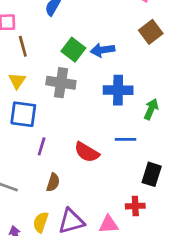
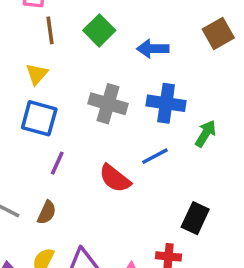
green square: (73, 50) -> (99, 30), moved
gray cross: (61, 83) -> (108, 104), moved
blue line: (125, 139) -> (155, 156), moved, turned -36
brown semicircle: (53, 182) -> (47, 213), moved

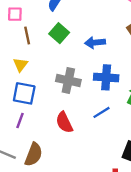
purple line: (57, 163) -> (20, 120), moved
red semicircle: (115, 178) -> (64, 122), moved, turned 30
brown semicircle: (47, 213) -> (34, 154), size x1.5

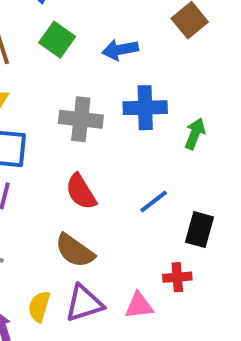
blue line: (101, 112) -> (154, 201), moved
brown semicircle: (34, 154) -> (75, 251), moved, turned 110

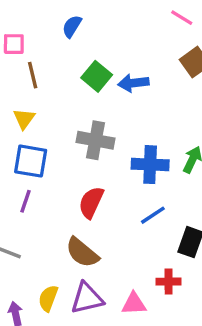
green square: (57, 40) -> (97, 76), moved
blue cross: (145, 108) -> (150, 165), moved
red semicircle: (81, 192) -> (91, 202), turned 52

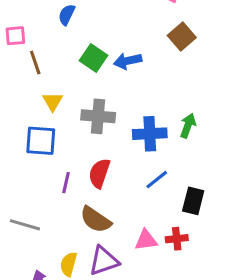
yellow triangle: (24, 119) -> (53, 102), moved
purple line: (25, 201) -> (66, 183), moved
pink triangle: (134, 304) -> (146, 240), moved

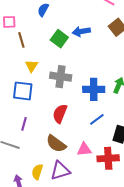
blue arrow: (128, 61) -> (81, 31), moved
purple line: (66, 183) -> (24, 124), moved
red cross: (177, 239) -> (108, 158), size x1.5
pink triangle: (146, 240) -> (84, 149), moved

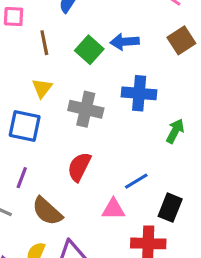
brown line: (21, 40) -> (44, 43), moved
blue cross: (94, 89) -> (139, 93), moved
brown semicircle: (56, 144) -> (47, 211), moved
pink triangle: (84, 149) -> (113, 209), moved

